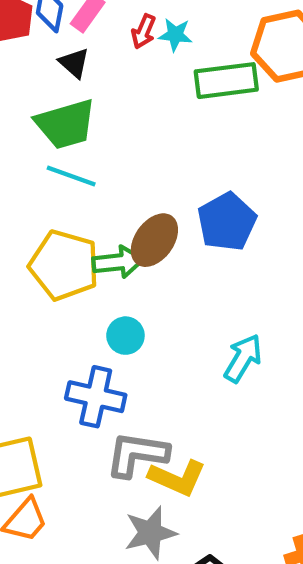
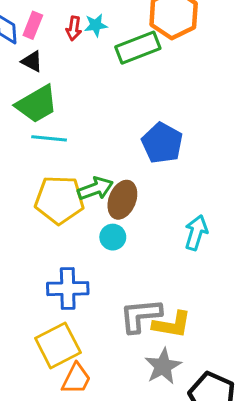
brown ellipse: (154, 240) -> (122, 200), moved
blue cross: (96, 397) -> (68, 289), moved

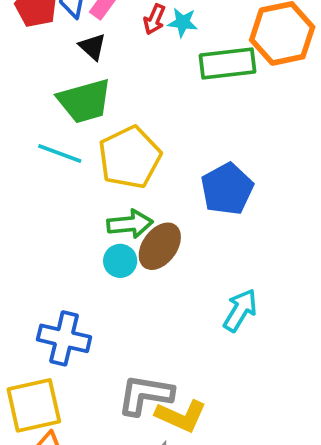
cyan line: (49, 138) -> (60, 153), moved
yellow pentagon: (59, 200) -> (130, 157), moved, turned 30
cyan circle: (113, 237) -> (120, 261), moved

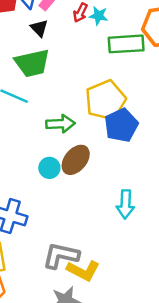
yellow pentagon: (130, 157) -> (106, 100), moved
green arrow: (130, 224) -> (61, 124), moved
cyan arrow: (240, 310) -> (125, 204), turned 148

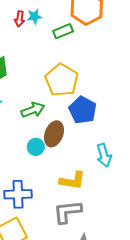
green rectangle: (126, 44) -> (63, 31), size x0.7
blue pentagon: (121, 125) -> (83, 110), moved
yellow L-shape: (83, 271) -> (73, 181), moved

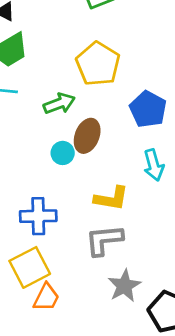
blue pentagon: (83, 110) -> (148, 109), moved

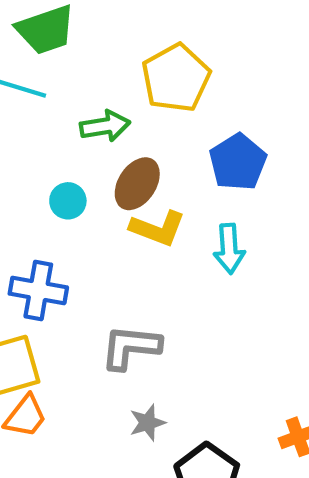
cyan circle: (63, 153) -> (68, 201), moved
yellow L-shape: (111, 198) -> (158, 228), moved
gray star: (124, 286) -> (147, 423), size x0.7

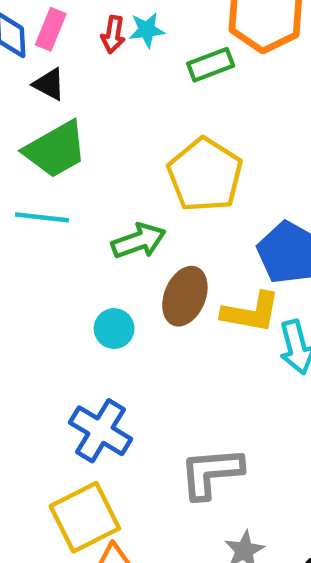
yellow L-shape: (158, 228) -> (251, 312), moved
blue cross: (38, 290) -> (101, 431), turned 32

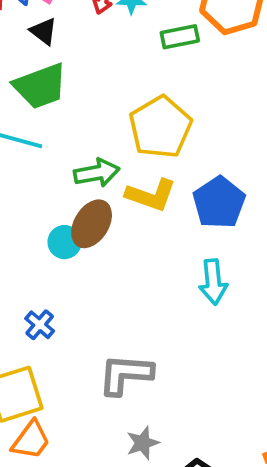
brown ellipse: (185, 296) -> (92, 224), moved
yellow L-shape: (251, 312) -> (151, 195), moved
blue cross: (101, 431) -> (40, 325), size x0.6

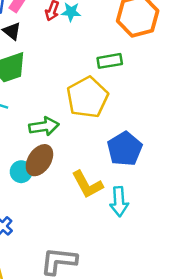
green rectangle: (180, 37) -> (110, 61), moved
yellow L-shape: (151, 195) -> (87, 184), moved, turned 40

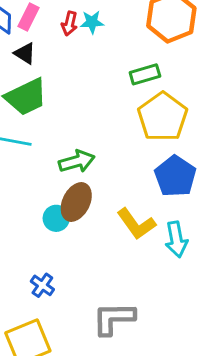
yellow pentagon: (87, 97) -> (163, 117), moved

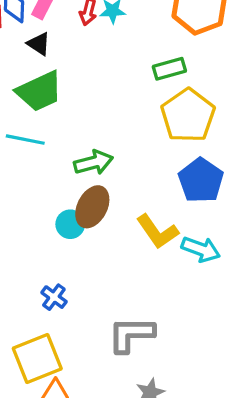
cyan arrow: (176, 239) -> (201, 249), turned -60

